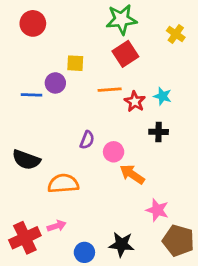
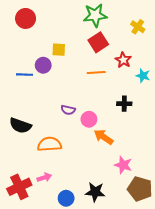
orange line: (110, 90) -> (96, 72), moved
cyan star: (163, 96) -> (143, 76), moved
red star: (135, 102) -> (123, 60), moved
purple semicircle: (87, 140) -> (68, 110), turned 80

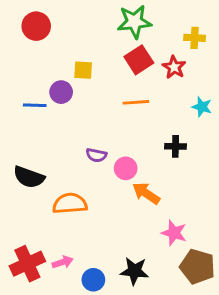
yellow cross: (138, 27) -> (195, 38), turned -32
red star: (123, 60) -> (174, 67), moved
pink arrow: (44, 177) -> (63, 262), moved

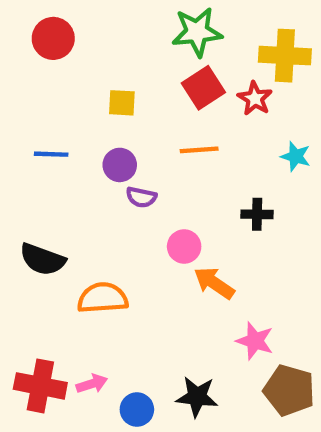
yellow cross: (195, 38) -> (285, 56), size x1.6
purple circle: (61, 92) -> (120, 165), moved
purple semicircle: (96, 155) -> (141, 197), moved
red cross: (27, 264) -> (40, 386), turned 36

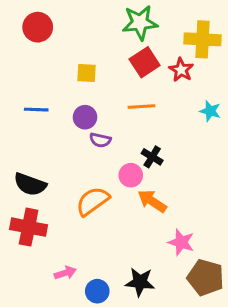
black cross: (257, 214) -> (152, 157), moved, turned 30
orange semicircle: (103, 298) -> (93, 201), moved, turned -32
red cross: (40, 386) -> (29, 227), moved

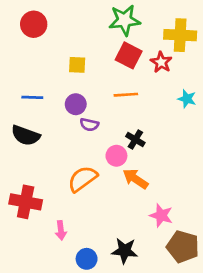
red square: (145, 62) -> (129, 55), turned -30
black semicircle: (30, 184) -> (26, 135), moved
pink arrow: (65, 273) -> (61, 230), moved, turned 102

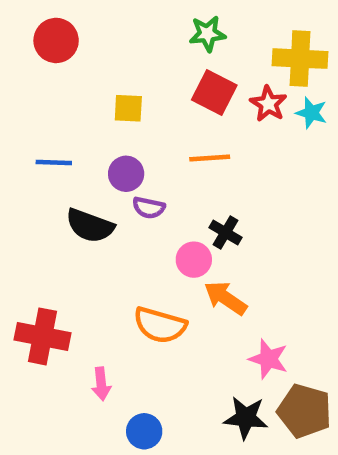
green star: (125, 20) -> (207, 34), size x0.7
cyan star: (187, 99) -> (311, 113), moved
black semicircle: (26, 135) -> (90, 226), moved
orange semicircle: (83, 179) -> (160, 325), moved, turned -128
black star: (125, 251) -> (246, 418), moved

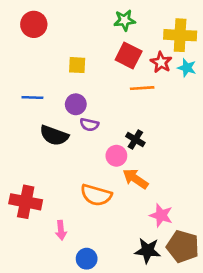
orange line: (210, 158) -> (142, 88), moved

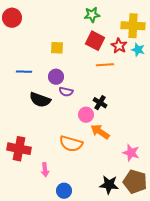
red circle: (34, 24) -> (12, 18), moved
pink star: (161, 215) -> (131, 153), moved

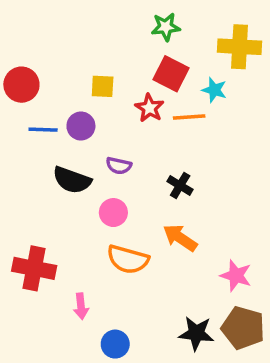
red circle: (12, 18) -> (21, 85), moved
red star: (119, 46) -> (149, 108), moved
cyan star: (138, 50) -> (214, 90), moved
purple circle: (56, 77) -> (81, 126), moved
pink circle: (86, 115) -> (113, 213), moved

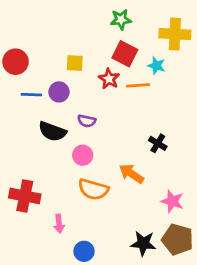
black cross: (180, 185) -> (158, 143), moved

